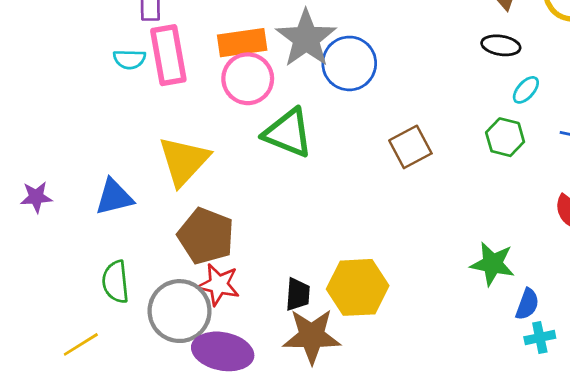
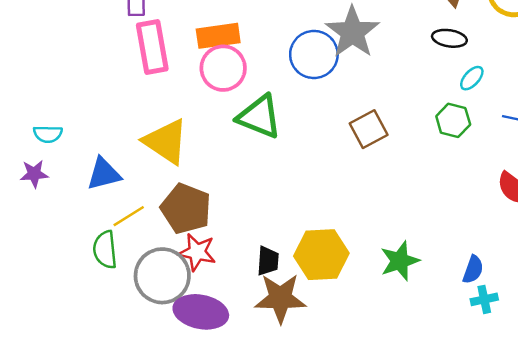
gray star: (306, 38) -> (352, 32), moved
cyan semicircle: (129, 59) -> (48, 134), moved
yellow triangle: (184, 161) -> (166, 142), turned -39
green star: (493, 264) -> (400, 261), moved, turned -30
yellow line: (81, 344) -> (129, 216), moved

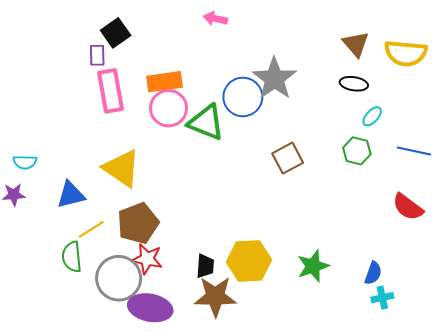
green triangle: (259, 117) -> (206, 122), moved
brown pentagon: (186, 209) -> (138, 223), turned 30

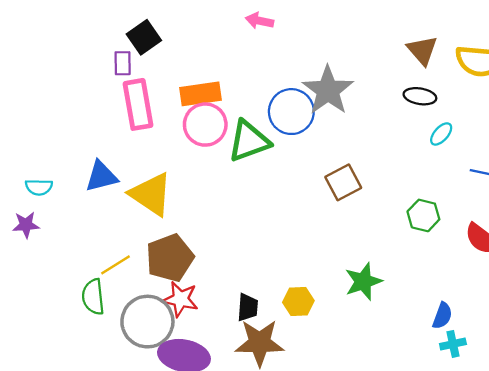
green triangle: (206, 122) -> (249, 141), turned -42
green hexagon: (357, 151) -> (423, 215), moved
blue triangle: (71, 195) -> (101, 176), moved
yellow hexagon: (249, 261) -> (298, 301), size x0.6
green star: (313, 266) -> (363, 281), moved

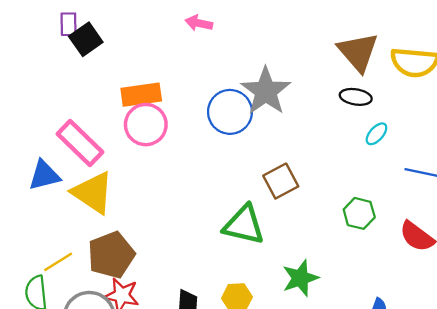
brown triangle: (422, 50) -> (358, 52), size x1.4
purple rectangle: (123, 63) -> (68, 24), moved
pink rectangle: (138, 104) -> (80, 143), moved, turned -36
green triangle: (249, 141) -> (244, 225), moved, turned 33

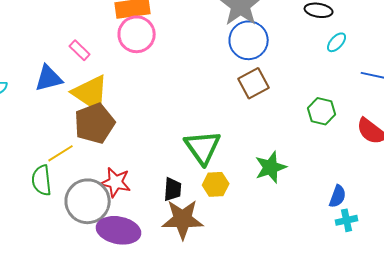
blue circle: (230, 112) -> (249, 40), moved
pink rectangle: (80, 143) -> (80, 50), size x0.5
green triangle: (244, 225) -> (203, 147), moved, turned 42
brown pentagon: (111, 255) -> (95, 123), moved

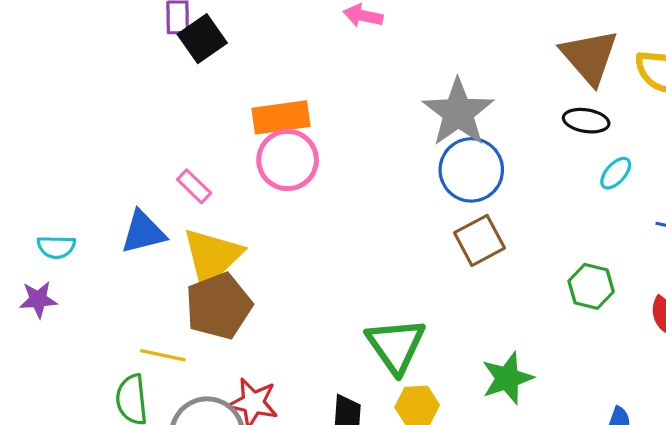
yellow triangle: (91, 93) -> (212, 257), turned 42
yellow line: (61, 153) -> (163, 355), turned 44

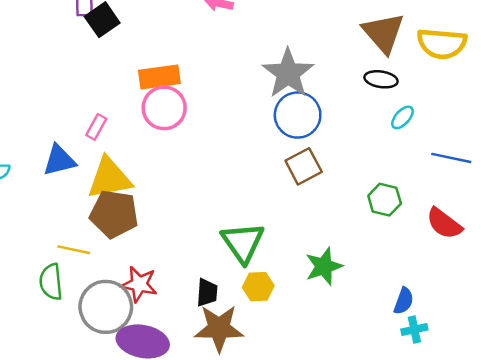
pink rectangle: (194, 186) -> (96, 127), turned 75
yellow triangle: (212, 257) -> (109, 178), turned 33
brown pentagon: (219, 306) -> (114, 214), turned 30

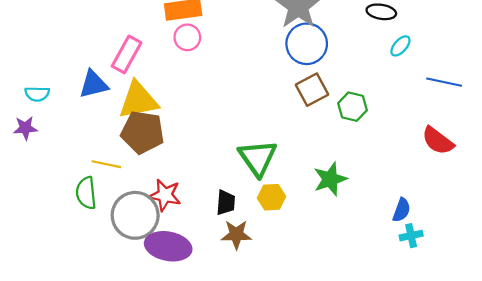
pink circle: (164, 108) -> (187, 37), size x0.7
pink rectangle: (96, 127) -> (127, 54), size x1.6
green hexagon: (385, 200) -> (353, 107), moved
brown star: (219, 328) -> (236, 235), size x0.7

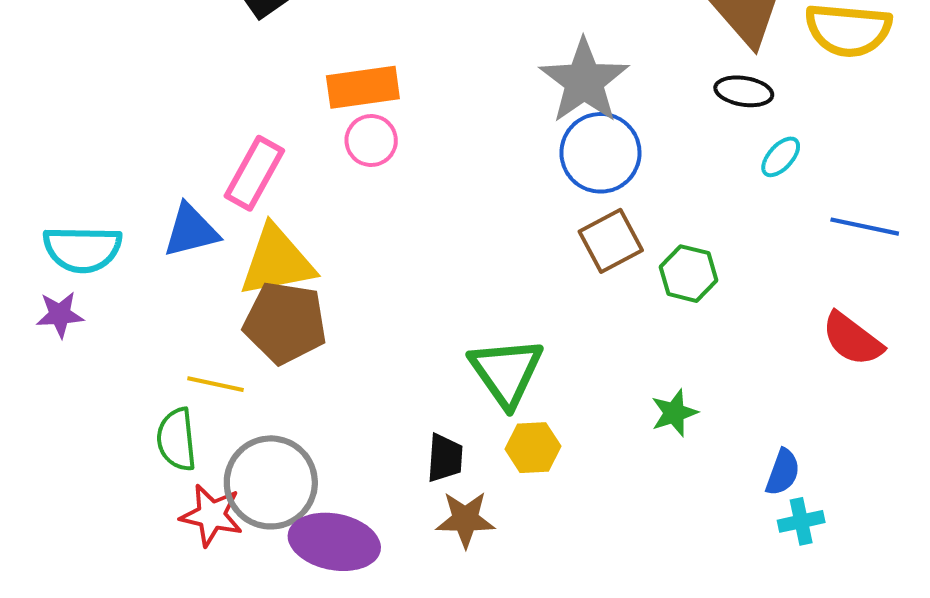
cyan semicircle: (37, 94) -> (82, 249), size x1.6
green star: (330, 179) -> (674, 413), moved, size x0.7
red star: (165, 195) -> (211, 515), moved

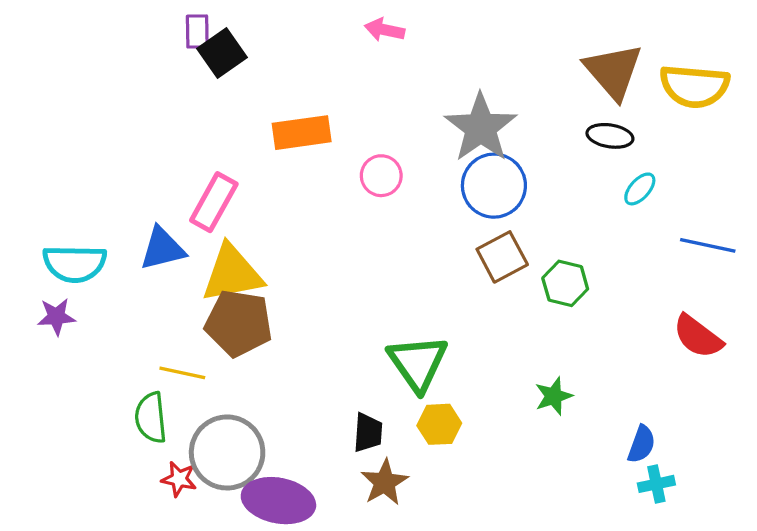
pink circle: (371, 141) -> (381, 176), moved
red star: (211, 515) -> (179, 479), size x0.7
brown star: (465, 519) -> (385, 482), turned -30

